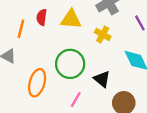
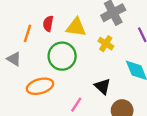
green circle: (70, 64) -> (62, 56), moved
orange ellipse: (37, 83) -> (40, 86), turned 55

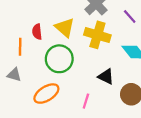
yellow triangle: (76, 27) -> (65, 28), turned 50
yellow cross: (106, 44) -> (97, 35), size x1.6

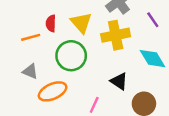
yellow cross: (97, 35) -> (116, 35), turned -35
orange line: (20, 47) -> (31, 37), turned 66
gray triangle: (14, 75) -> (30, 71), moved

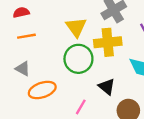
red semicircle: (51, 23) -> (21, 12), moved, turned 70
green circle: (71, 56) -> (78, 59), moved

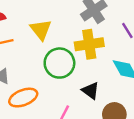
yellow triangle: (76, 27) -> (41, 30), moved

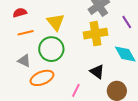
green circle: (59, 63) -> (51, 49), moved

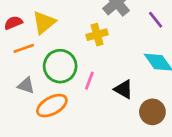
yellow triangle: (56, 22) -> (44, 22), moved, turned 36
yellow cross: (96, 34) -> (97, 35), moved, size x0.7
pink line: (76, 90) -> (89, 81), moved

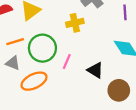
purple line: (156, 20) -> (125, 12), turned 32
orange line: (24, 48) -> (15, 42), moved

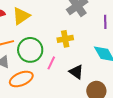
yellow cross: (75, 23) -> (65, 39), moved

